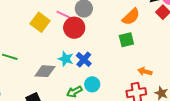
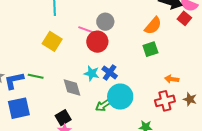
yellow square: (40, 22) -> (52, 41), moved
gray diamond: (45, 71) -> (72, 88), turned 75
cyan circle: (92, 84) -> (120, 97), size x1.6

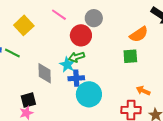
pink line: (86, 30) -> (59, 15), moved
yellow square: (52, 41) -> (24, 25), moved
blue cross: (110, 72) -> (76, 78), moved, turned 35
green arrow: (103, 105) -> (77, 57), moved

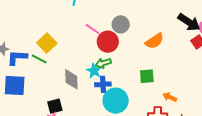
pink line: (59, 15) -> (93, 29), moved
yellow square: (24, 25) -> (47, 43), moved
orange semicircle: (139, 34) -> (154, 41), moved
green square: (130, 56) -> (147, 76), moved

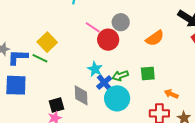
green arrow: (103, 63) -> (120, 76), moved
gray diamond: (71, 79) -> (81, 95), moved
blue cross: (103, 84) -> (104, 82), turned -35

